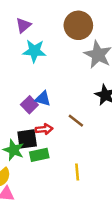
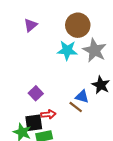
cyan star: (34, 51) -> (67, 50), moved
blue triangle: (43, 99) -> (82, 97), moved

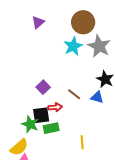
cyan star: (67, 50) -> (73, 46), turned -30
blue triangle: (82, 97) -> (97, 97), moved
brown line: (76, 107) -> (74, 94), moved

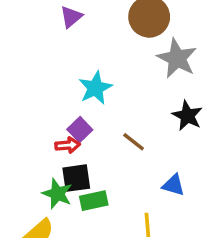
cyan star: (73, 46) -> (95, 88), moved
blue triangle: (97, 97) -> (173, 185), moved
red arrow: (55, 107) -> (68, 145), moved

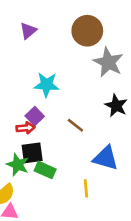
cyan star: (95, 88) -> (47, 85), turned 30
blue triangle: (173, 185) -> (106, 158), size x1.5
green rectangle: (94, 201) -> (45, 170), turned 36

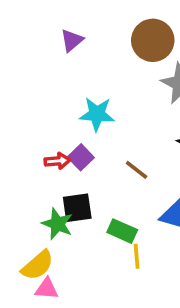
red arrow: (26, 128) -> (57, 161), moved
green rectangle: (45, 170) -> (122, 231), moved
yellow line: (86, 188) -> (137, 256), moved

